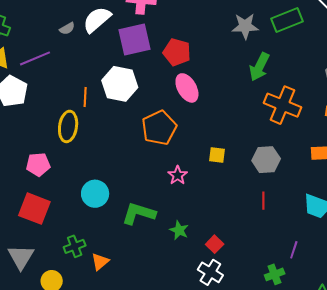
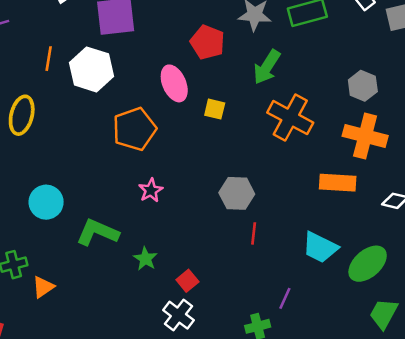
red pentagon: (177, 52) -> (207, 42), moved
orange line: (85, 97) -> (49, 59), moved
yellow square: (217, 155) -> (215, 109), moved
gray hexagon: (266, 160) -> (237, 193), moved

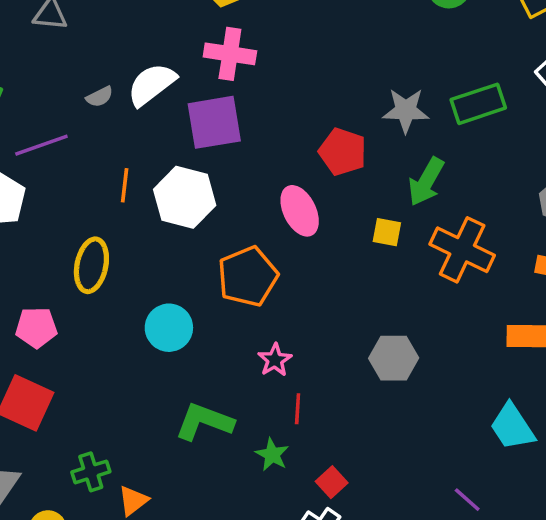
yellow square: (215, 109) -> (387, 232), moved
cyan circle: (46, 202) -> (169, 328), moved
red line: (254, 233) -> (298, 409), moved
cyan trapezoid: (320, 247) -> (512, 427), turned 33
purple line: (285, 298) -> (467, 500), turned -70

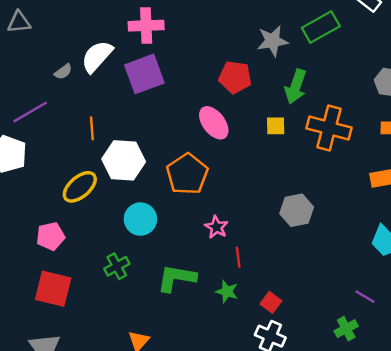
white hexagon: (185, 197) -> (124, 160), moved
yellow ellipse: (91, 265) -> (80, 187), turned 48
green cross: (91, 472) -> (117, 266), moved

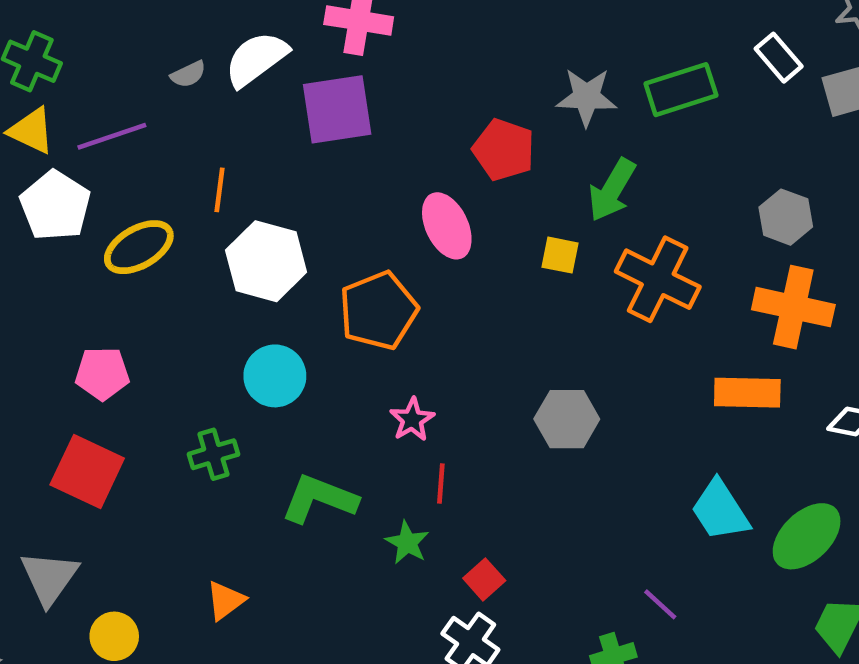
yellow ellipse: (80, 187) -> (139, 247), moved

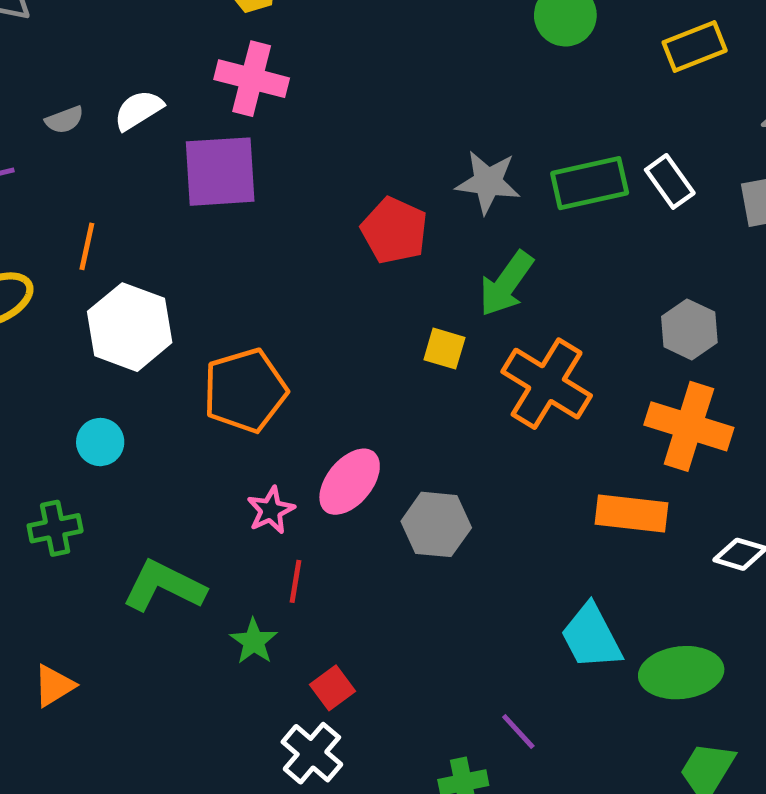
white rectangle: (779, 58) -> (670, 181), moved
white semicircle: (256, 59) -> (138, 110), size x0.7
pink ellipse: (447, 226) -> (350, 482), moved, turned 60
cyan circle: (275, 376) -> (100, 442), moved, size x0.7
green ellipse: (807, 536) -> (681, 673), turned 32

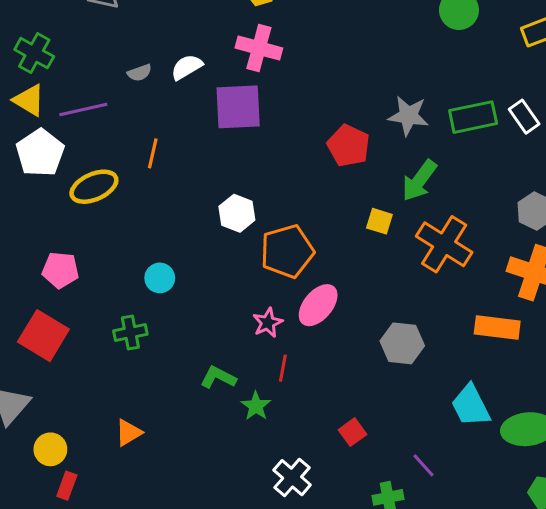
white hexagon: (130, 327) -> (237, 213), moved, size x0.7
orange pentagon: (245, 391) -> (287, 251), moved
gray hexagon: (436, 524) -> (402, 343), moved
green L-shape: (164, 586) -> (218, 377), moved, size x0.7
red square: (333, 688) -> (353, 432), moved

